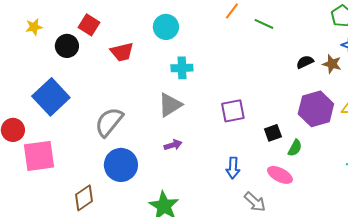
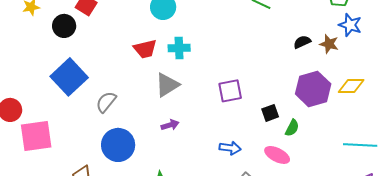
red trapezoid: (122, 52) -> (145, 49), moved
blue square: (51, 97) -> (69, 77), moved
gray semicircle: (109, 122) -> (106, 102), size x0.7
blue arrow: (233, 168) -> (230, 148), turned -85

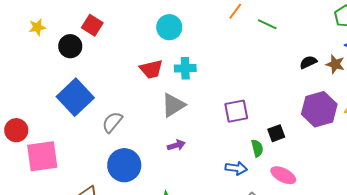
green semicircle: (292, 128) -> (257, 148), moved, turned -42

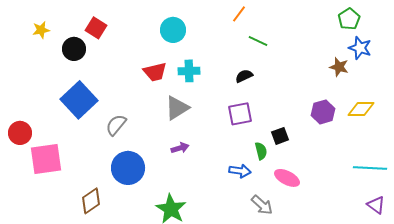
green line: (267, 24) -> (258, 41), moved
black semicircle: (308, 62) -> (244, 76), moved
purple hexagon: (319, 109) -> (323, 112), size x0.7

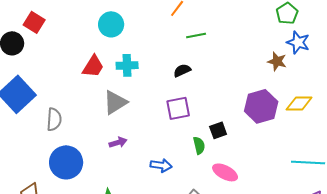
green line: (258, 41) -> (196, 35), turned -36
red trapezoid: (155, 72) -> (93, 66), turned -45
purple hexagon: (323, 112) -> (261, 106), size x1.4
gray semicircle: (116, 125) -> (54, 119), turned 145
blue arrow: (240, 171) -> (161, 165), moved

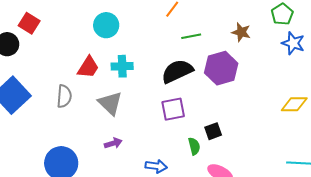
brown star: (277, 61) -> (241, 32), moved
black semicircle: (182, 70) -> (177, 71), size x1.8
gray triangle: (115, 102) -> (110, 103), turned -44
purple hexagon: (261, 106) -> (221, 68), moved
gray semicircle: (54, 119) -> (64, 96), moved

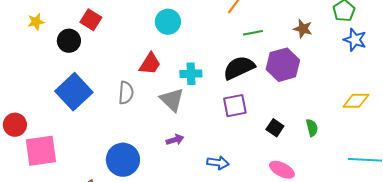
cyan cross: (122, 66) -> (191, 74), moved
black square: (213, 131) -> (275, 128), turned -36
green semicircle: (194, 146) -> (312, 128), moved

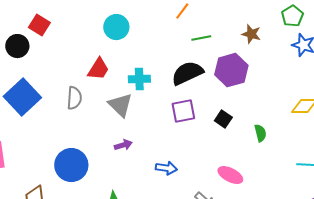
black square: (275, 128) -> (223, 119), moved

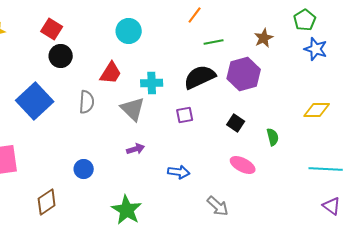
brown star: (251, 34) -> (264, 38), turned 30
black circle: (17, 46) -> (61, 56), moved
purple square: (183, 111) -> (185, 115), moved, size x0.7
blue circle: (71, 165) -> (84, 169), size x0.6
pink ellipse: (230, 175) -> (243, 165), moved

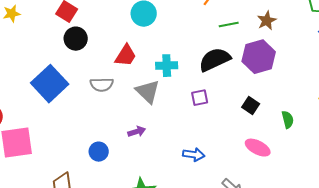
brown star: (264, 38) -> (267, 21), moved
gray semicircle: (87, 102) -> (102, 85), turned 85
purple arrow: (136, 149) -> (137, 132), moved

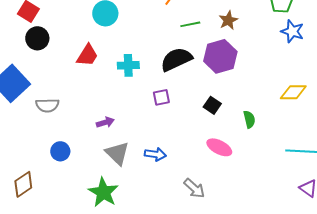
gray semicircle: (102, 85) -> (47, 105), moved
gray triangle: (148, 92) -> (117, 153), moved
purple arrow: (137, 132) -> (105, 122), moved

